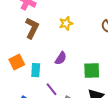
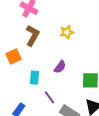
orange square: (17, 62) -> (13, 56), moved

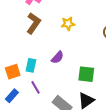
orange square: (13, 56) -> (13, 72), moved
purple line: (49, 97) -> (36, 87), moved

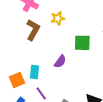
yellow star: (68, 24) -> (58, 18), moved
green square: (86, 74) -> (82, 43), moved

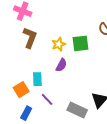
yellow star: (58, 18) -> (59, 44), moved

